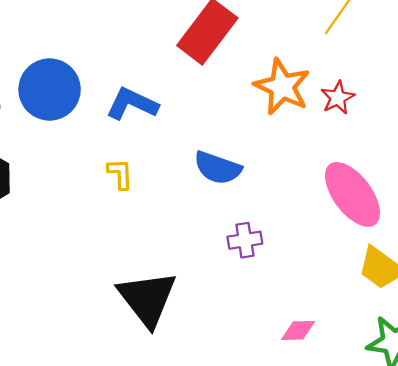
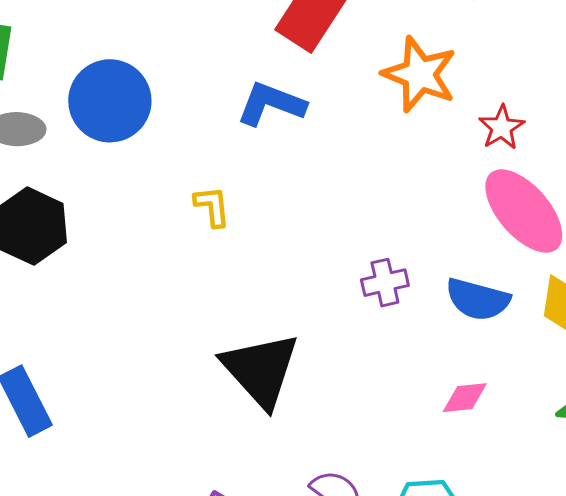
red star: (338, 98) -> (502, 127), moved
blue L-shape: (132, 104) -> (271, 104), moved
blue semicircle: (218, 168) -> (478, 299), moved

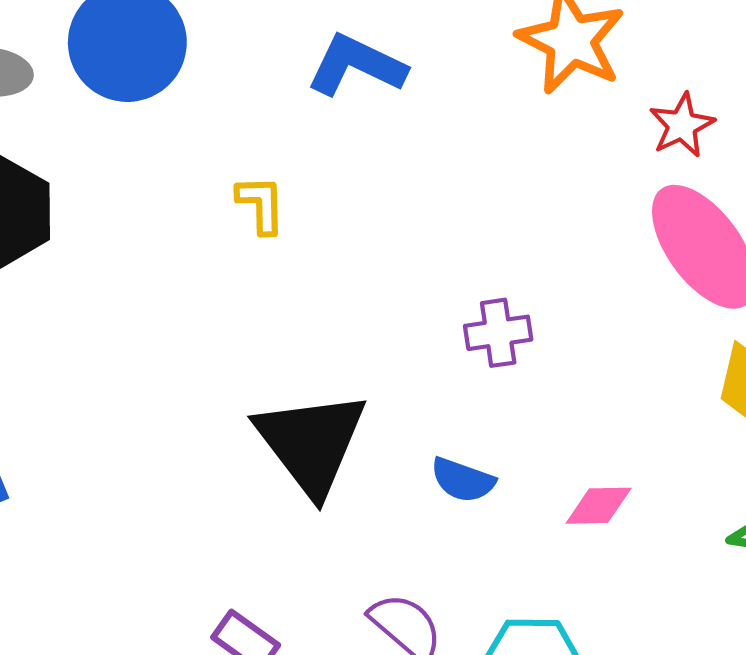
blue semicircle: (478, 299) -> (463, 480), moved, size x0.7

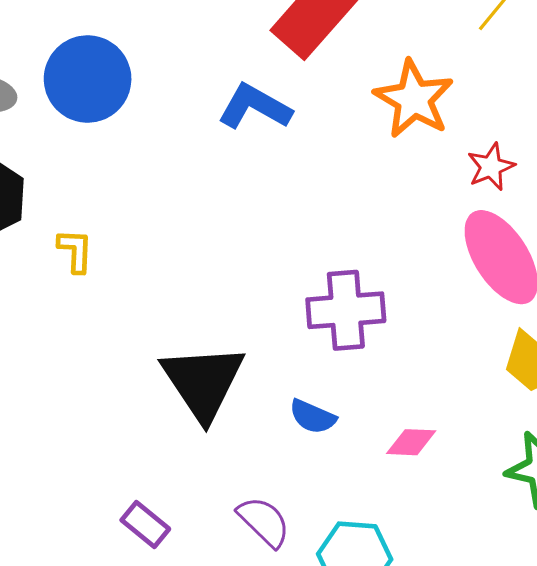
yellow L-shape: (261, 204) -> (75, 251), moved
purple cross: (498, 333) -> (346, 310), size x1.6

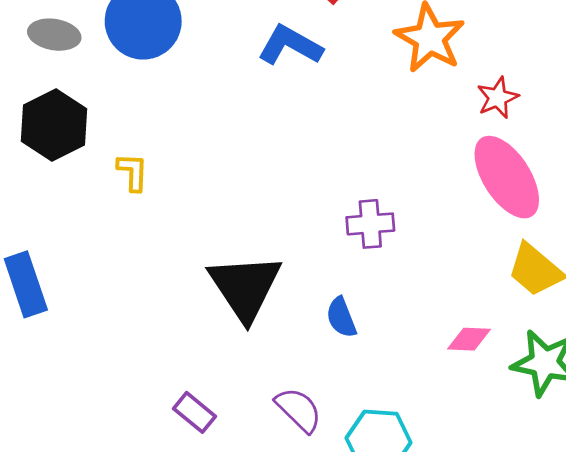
purple cross: (346, 310) -> (370, 224), size x0.7
blue semicircle: (313, 417) -> (341, 317), turned 45
pink diamond: (411, 442) -> (469, 339), moved

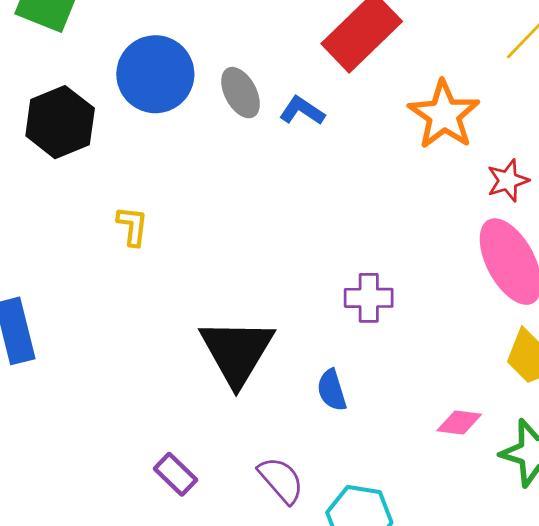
gray ellipse: (54, 35) -> (241, 93), moved, turned 48
blue L-shape: (290, 45) -> (302, 111), size x0.7
black hexagon: (54, 125) -> (60, 122), moved

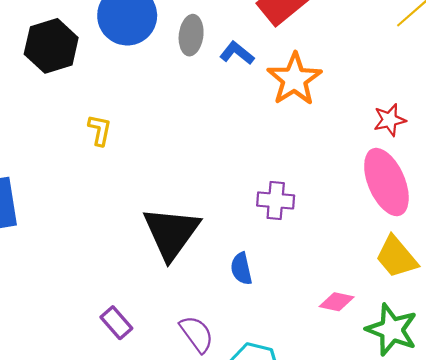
gray ellipse: (241, 93) -> (191, 35), turned 30
orange star: (444, 115) -> (294, 79), moved

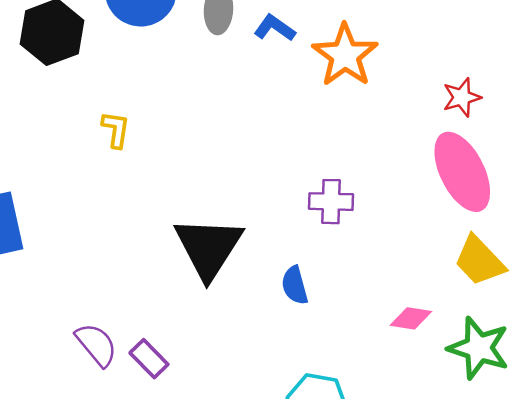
purple semicircle: (197, 334) -> (96, 345), moved

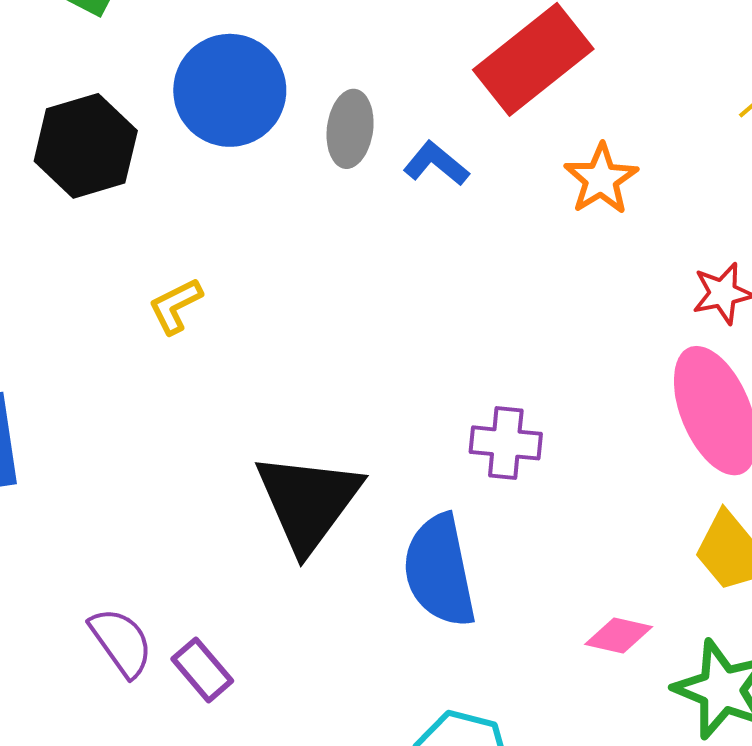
orange star: (345, 55) -> (601, 179), moved, size x0.7
yellow L-shape: (116, 130) -> (175, 306), turned -129
blue semicircle: (295, 285) -> (439, 571), size x1.8

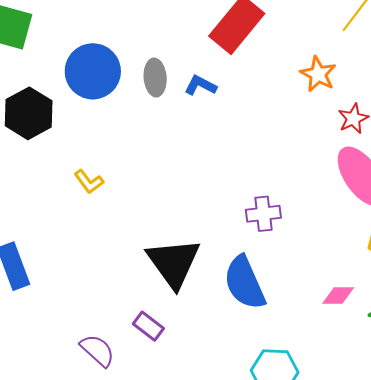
orange star: (601, 179) -> (318, 74), moved
yellow L-shape: (175, 306) -> (89, 182), turned -88
purple rectangle: (202, 670) -> (148, 326), moved

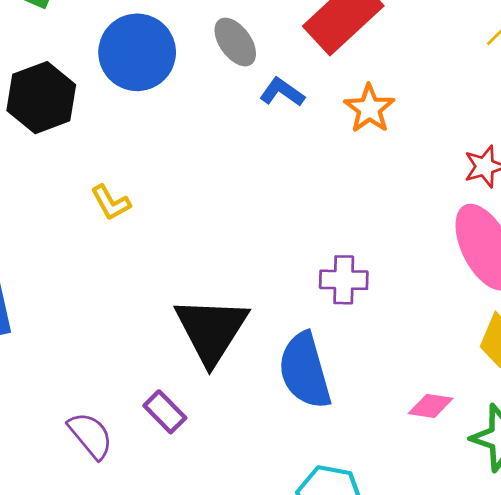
orange star: (318, 74) -> (369, 109), moved
gray ellipse: (155, 78) -> (235, 42), moved, turned -39

